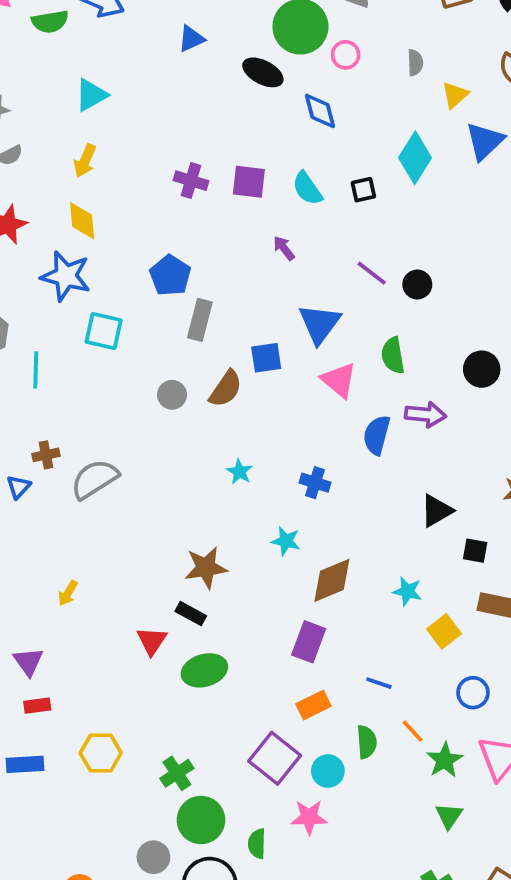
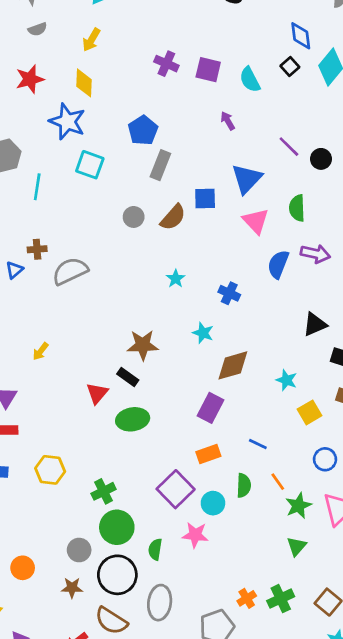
blue diamond: (320, 111) -> (301, 36), moved
black square: (363, 190) -> (290, 66), moved, turned -36

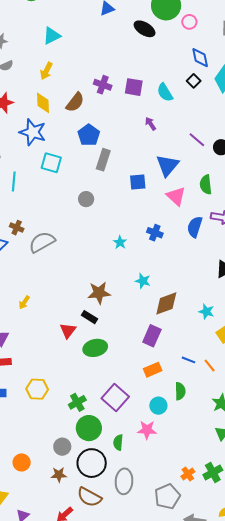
brown semicircle: (173, 217) -> (75, 102), moved
brown cross: (37, 249) -> (17, 228), turned 32
blue cross: (229, 293) -> (155, 233), moved
orange line: (278, 482) -> (210, 366), moved
purple square: (176, 489) -> (115, 398), moved

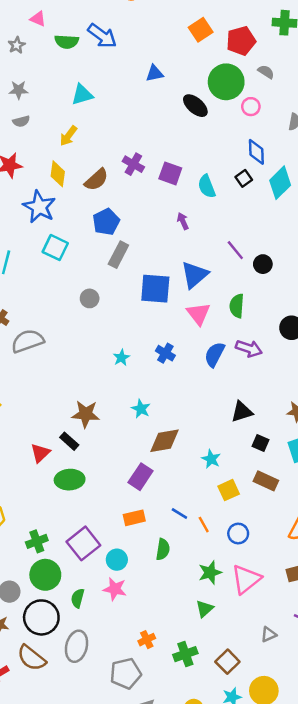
blue square: (138, 182) -> (155, 289), size x1.5
cyan circle: (158, 406) -> (117, 560), moved
orange cross: (188, 474) -> (147, 640), moved

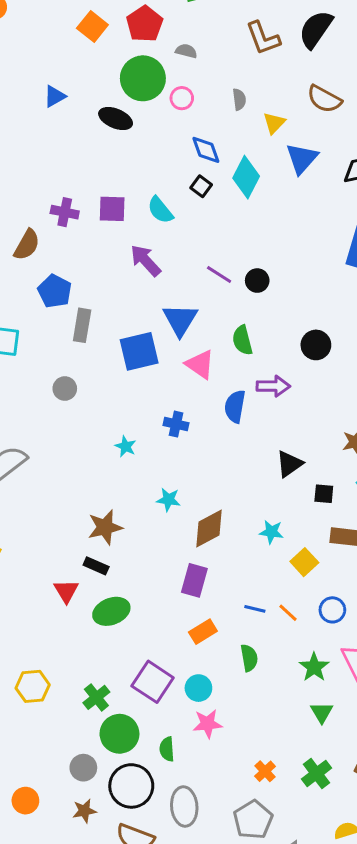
purple arrow: (183, 221) -> (146, 261), size x1.6

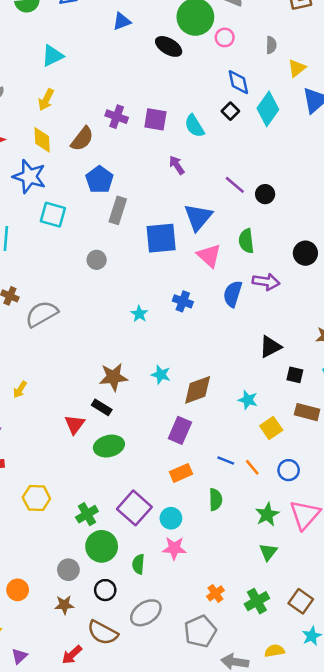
purple arrow: (146, 261) -> (177, 165), size x0.7
cyan star: (168, 500) -> (161, 375), moved
black circle: (131, 786) -> (105, 590), size x0.6
gray ellipse: (184, 806) -> (146, 613), turned 52

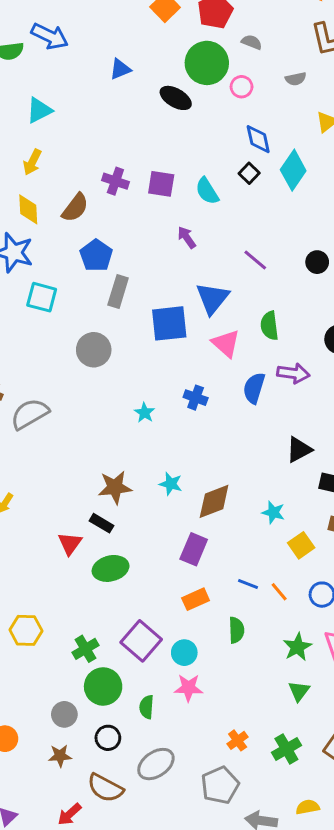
gray semicircle: (271, 45) -> (296, 79), moved, turned 78
black circle: (265, 194) -> (317, 262), moved
gray circle: (97, 260) -> (94, 350), size x1.5

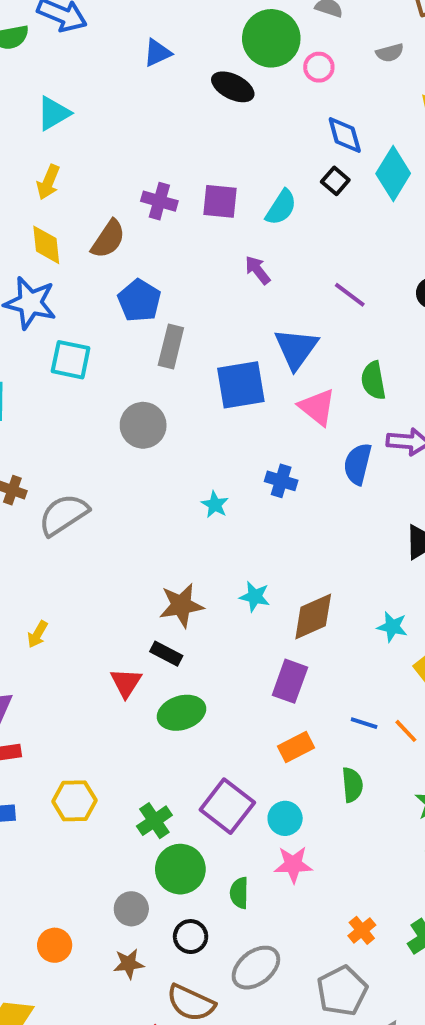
cyan semicircle: (207, 191) -> (281, 207), turned -112

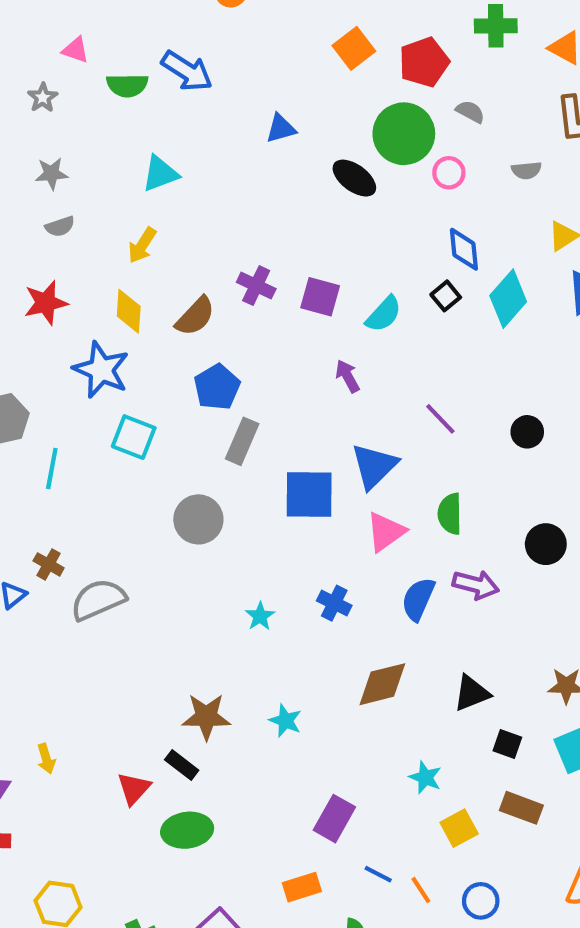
pink triangle: (317, 407) -> (386, 532), turned 36
brown diamond: (313, 617) -> (382, 684), moved
yellow arrow: (37, 634) -> (46, 759), moved, turned -56
purple rectangle: (290, 681) -> (334, 819), moved

